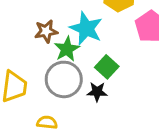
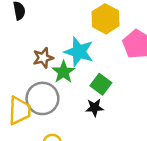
gray circle: (64, 79) -> (42, 98), moved

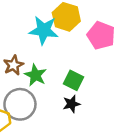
cyan star: (79, 52) -> (44, 30), moved

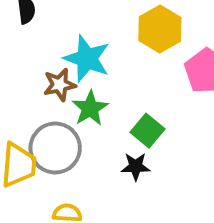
cyan star: (44, 30) -> (87, 59), moved

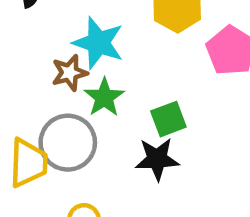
green square: (147, 131) -> (168, 119), turned 32
black star: (136, 166) -> (157, 159), size x1.4

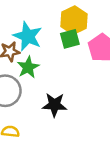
green square: (168, 119) -> (70, 39), moved

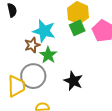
black star: (54, 105) -> (73, 81), turned 30

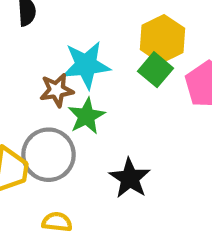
green square: (77, 28) -> (155, 70), turned -35
cyan star: (44, 31) -> (86, 65), turned -30

